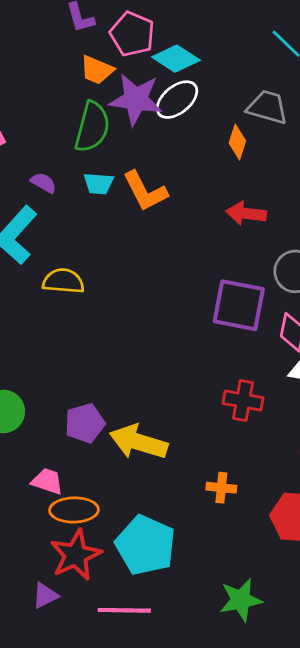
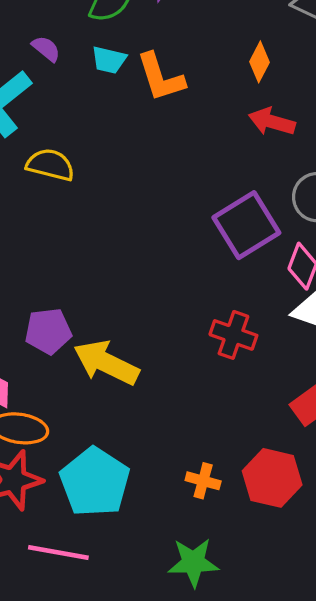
orange diamond: (237, 142) -> (259, 62), moved
purple square: (239, 305) -> (246, 225), turned 38
orange cross: (221, 488) -> (203, 481), moved

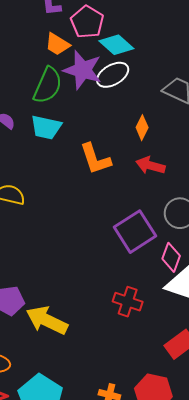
cyan trapezoid: (109, 60) -> (46, 127), size x1.4
orange L-shape: (161, 77) -> (95, 159), moved

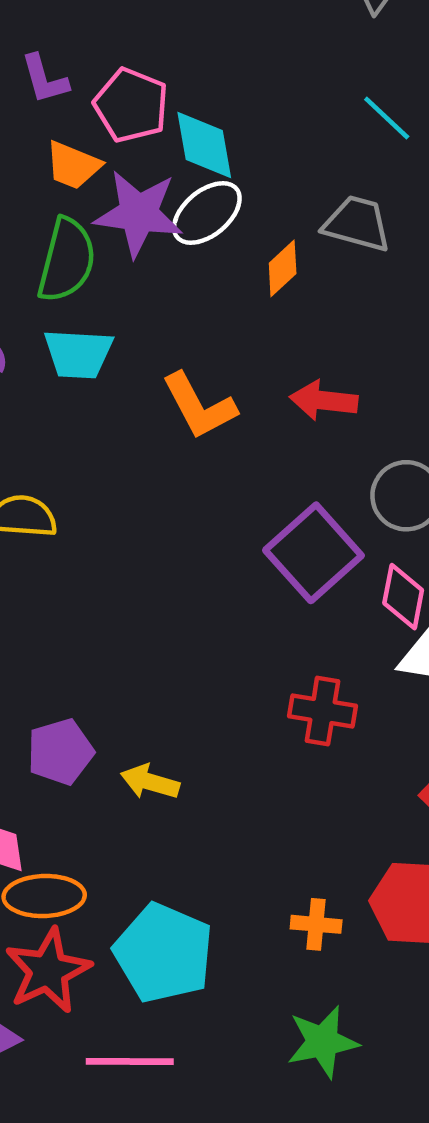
cyan diamond: (116, 45) -> (204, 145), turned 48
orange diamond: (142, 128) -> (283, 268), moved, turned 30
yellow arrow: (47, 320) -> (150, 782), size x0.6

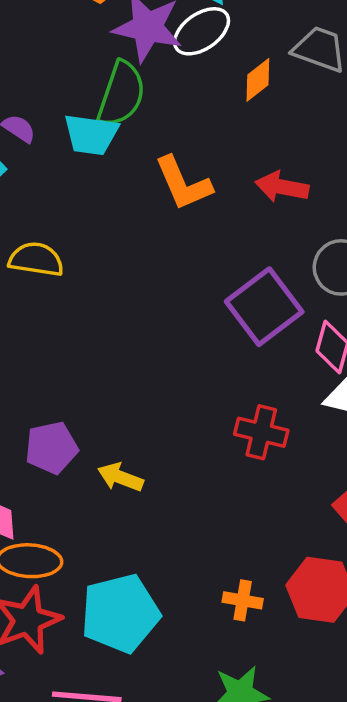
green semicircle: (67, 260) -> (121, 94), moved
cyan pentagon: (164, 953) -> (120, 613), turned 30

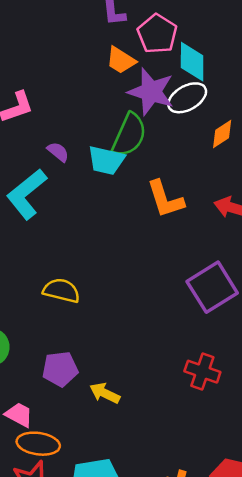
yellow semicircle: (36, 259) -> (61, 291), moved

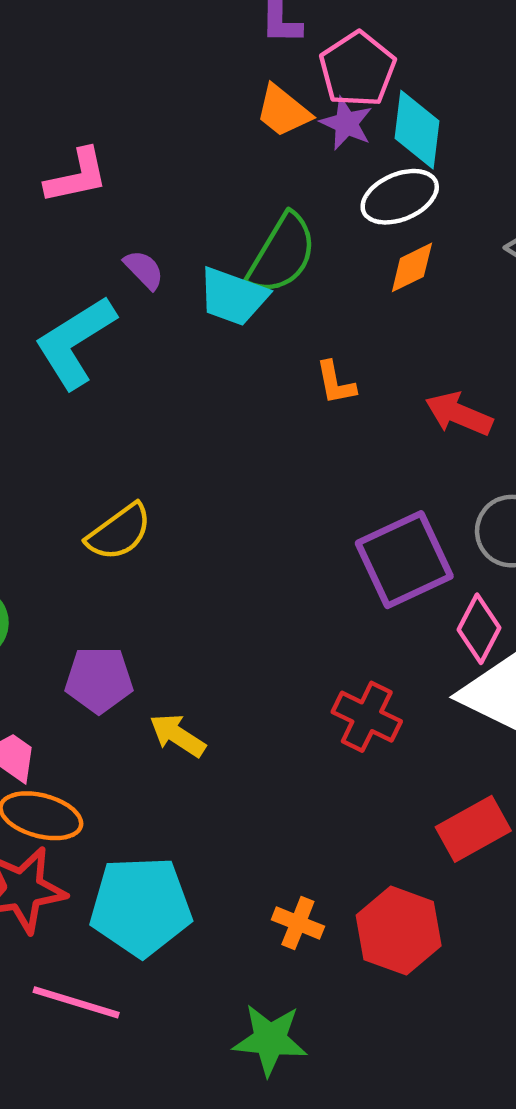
purple star: (151, 92) -> (346, 123), moved, size x0.6
orange diamond: (222, 134) -> (412, 267), moved
orange L-shape: (165, 199) -> (336, 383), size x0.6
yellow semicircle: (61, 291) -> (119, 532), turned 123

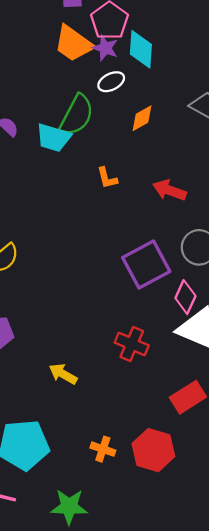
orange trapezoid: (283, 111) -> (73, 44), size x1.4
white ellipse: (400, 197) -> (111, 82), moved, size x0.7
yellow arrow: (178, 735) -> (63, 374), moved
green star: (270, 1040) -> (69, 507), moved

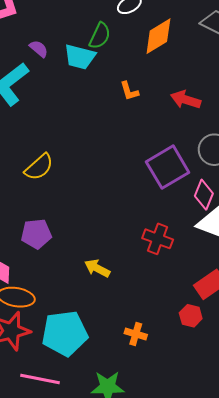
green semicircle: (77, 115) -> (100, 36), size x0.7
orange diamond: (142, 118) -> (158, 36), size x1.5
red hexagon: (153, 450) -> (191, 316), moved, size x0.6

